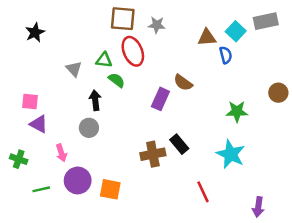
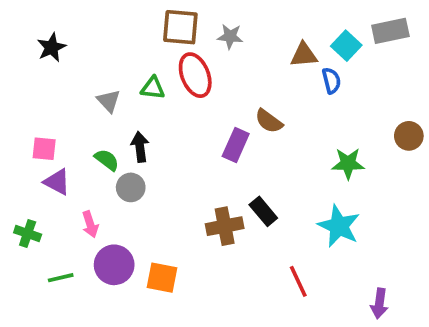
green semicircle: (117, 80) -> (107, 160), moved

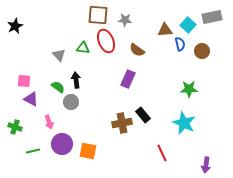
black star: (52, 47) -> (15, 26), moved
brown semicircle: (269, 121) -> (137, 50), moved
brown circle: (409, 136) -> (202, 51), moved

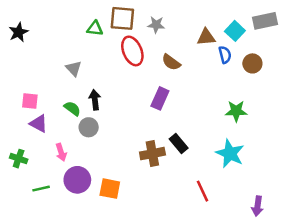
green triangle: (83, 48) -> (95, 28), moved

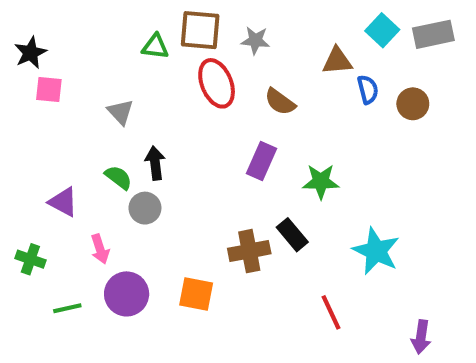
cyan square: (235, 31) -> (382, 30), moved
pink square: (30, 101) -> (49, 89), moved
green star: (236, 111) -> (321, 182), moved
orange square: (110, 189) -> (196, 294), moved

